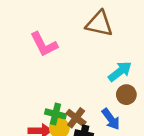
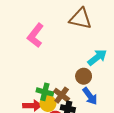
pink L-shape: (44, 44) -> (35, 35), turned 65
brown circle: (126, 95) -> (84, 76), moved

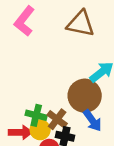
pink L-shape: (35, 35) -> (24, 21), moved
brown circle: (84, 76) -> (85, 96), size x1.6

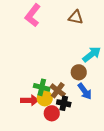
brown triangle: (81, 24) -> (76, 17), size x0.7
brown circle: (85, 96) -> (79, 72), size x0.6

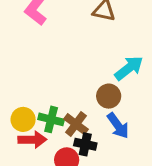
yellow circle: (45, 98) -> (23, 119), moved

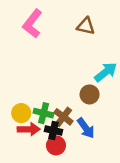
blue arrow: (118, 126) -> (86, 128), moved
black cross: (85, 144) -> (53, 130), moved

